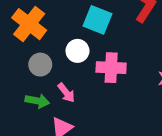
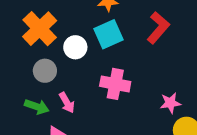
cyan square: (98, 20) -> (109, 34), turned 36
white circle: (77, 51) -> (75, 47), moved

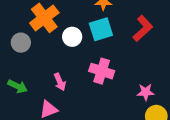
gray circle: (45, 71) -> (21, 43), moved
green arrow: (37, 107) -> (18, 86), moved

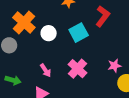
cyan square: (101, 29) -> (79, 33), moved
pink cross: (102, 71) -> (78, 69), moved, turned 36

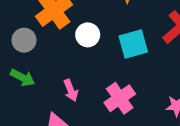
green arrow: (13, 80) -> (23, 78), moved

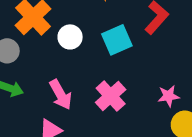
pink arrow: (71, 90) -> (61, 95), size x1.4

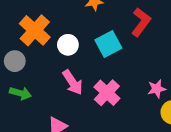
pink arrow: (61, 95) -> (73, 82), moved

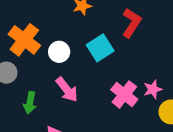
green arrow: (20, 93) -> (30, 103), moved, turned 90
pink cross: (107, 93) -> (124, 94), moved

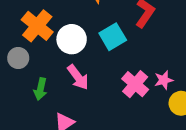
white circle: (59, 52) -> (72, 39), size x1.4

